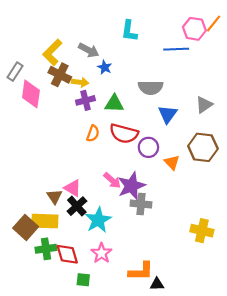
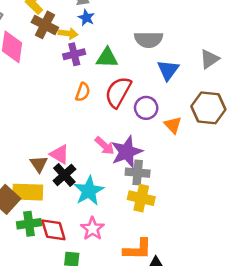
blue star: (105, 67) -> (86, 18), moved
red semicircle: (124, 133) -> (118, 92), turned 104
yellow cross: (202, 231) -> (141, 198), moved

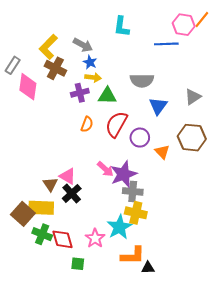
yellow arrow: (68, 33) -> (93, 77), moved
cyan star: (89, 191) -> (119, 227), moved
green cross: (29, 224) -> (42, 234), turned 30

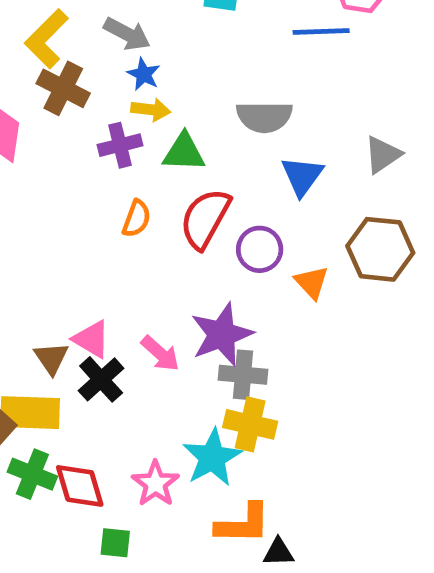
pink arrow: (105, 169) -> (160, 353), moved

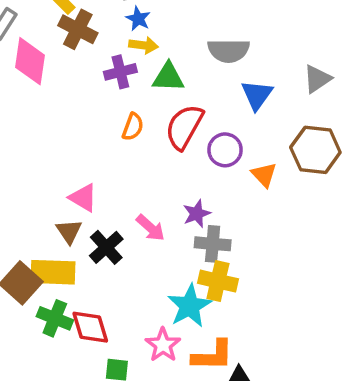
purple star: (222, 334) -> (197, 214), size x0.6
pink triangle: (92, 339) -> (83, 198), moved
pink star: (155, 484) -> (163, 345), moved

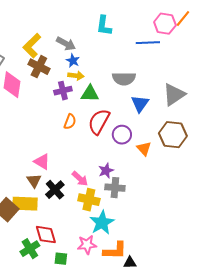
gray triangle: (317, 79) -> (174, 95), size x1.4
yellow cross: (218, 281) -> (89, 200), moved
green cross: (55, 318) -> (30, 249), moved, turned 36
pink star: (163, 345) -> (87, 245), turned 30

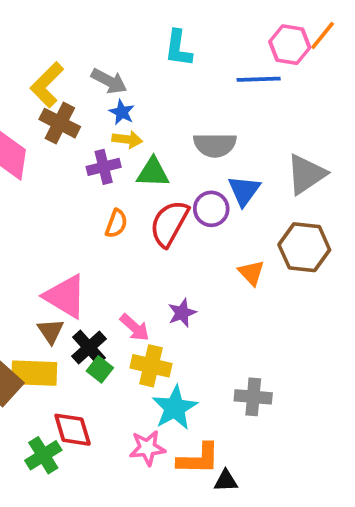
purple circle: (122, 135) -> (211, 209), moved
pink triangle: (42, 162) -> (65, 296), size x1.5
gray cross: (115, 188) -> (253, 397), moved
green square: (61, 259) -> (100, 369), moved, turned 32

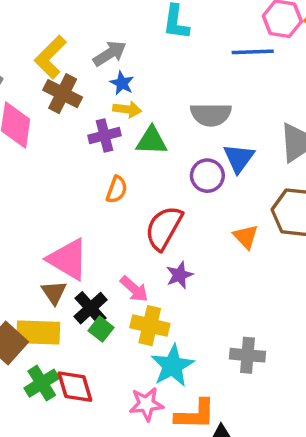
gray arrow: (109, 81) -> (110, 54), turned -60
red semicircle: (169, 223) -> (164, 228), moved
green cross: (43, 455) -> (42, 383), moved

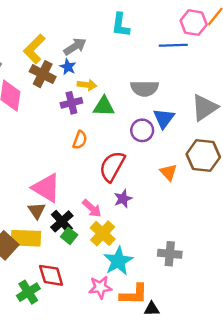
blue star: (122, 83) -> (68, 67), moved
yellow cross: (150, 326) -> (103, 233), turned 30
green cross: (42, 383) -> (28, 292), moved

